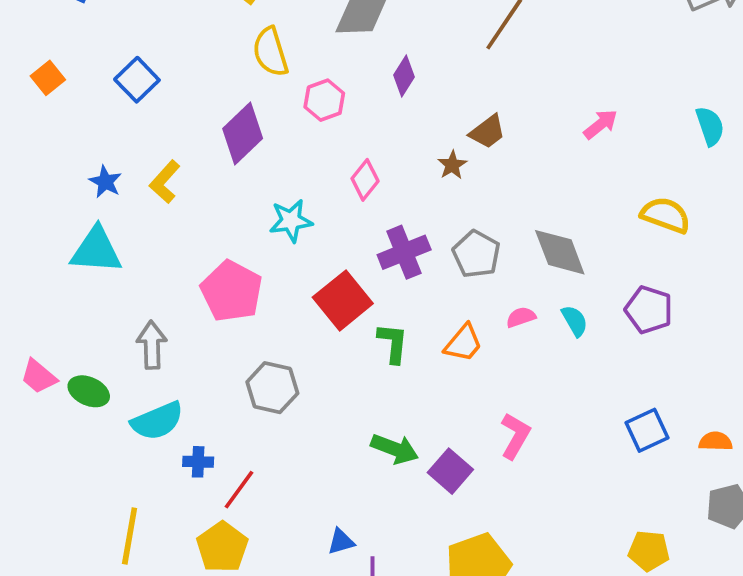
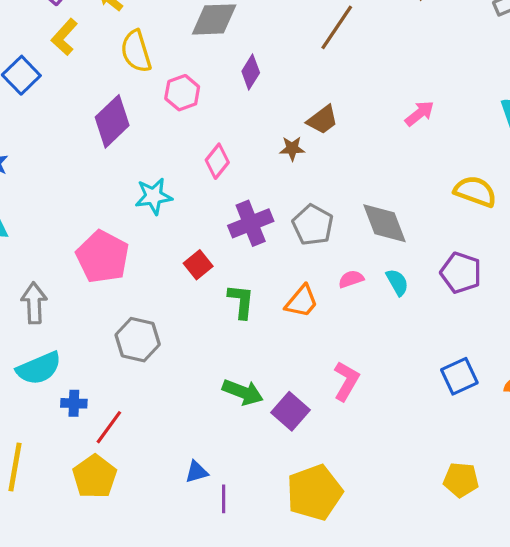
brown star: (452, 165) -> (292, 148), turned 30
yellow L-shape: (165, 182) -> (64, 37), moved
red square: (343, 300) -> (198, 265), size x0.6

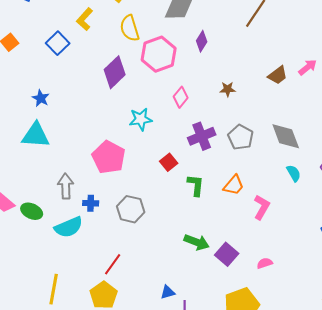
pink hexagon: (182, 93) -> (159, 54), size x1.6
brown trapezoid: (322, 120) -> (278, 75), moved
pink semicircle: (351, 279) -> (265, 263), moved
pink L-shape: (346, 381) -> (262, 207), moved
blue cross: (74, 403) -> (91, 203), moved

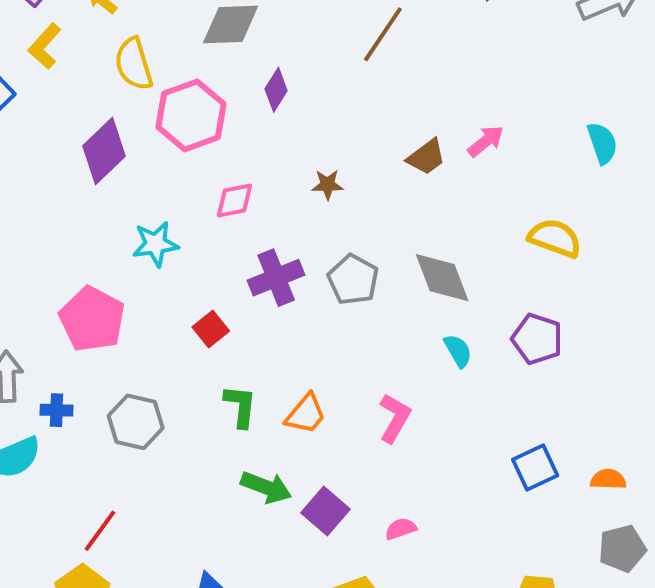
pink diamond: (181, 97) -> (235, 200), turned 40
green L-shape: (196, 185) -> (240, 406), moved
orange trapezoid: (234, 185) -> (306, 414), moved

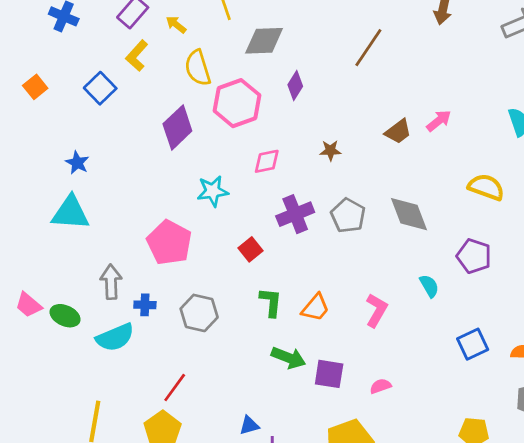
cyan semicircle: (458, 351) -> (429, 286), moved
purple square: (325, 511) -> (329, 374), turned -32

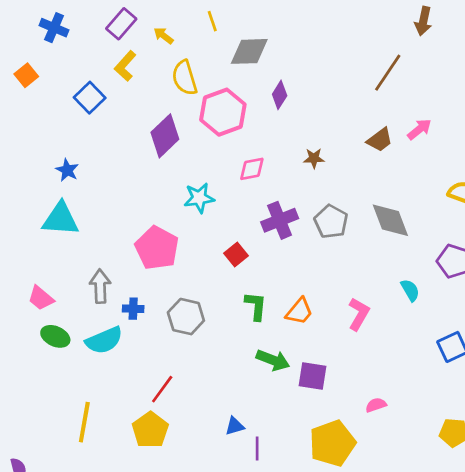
brown line: (368, 48) -> (388, 73), moved
orange square: (35, 87) -> (26, 75), moved
pink trapezoid: (28, 305) -> (41, 298), moved
green ellipse: (65, 316) -> (55, 336), moved
pink semicircle: (381, 386) -> (376, 405), moved

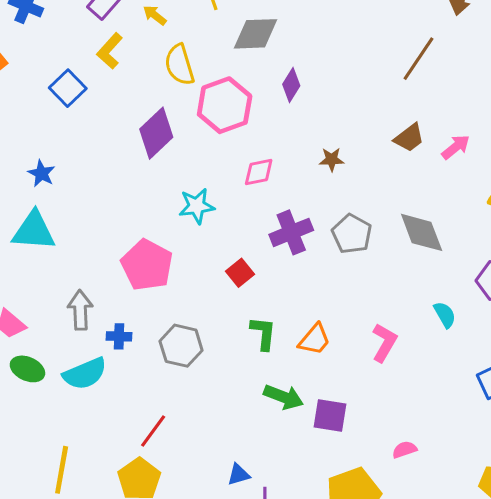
pink arrow: (419, 129) -> (456, 147), moved

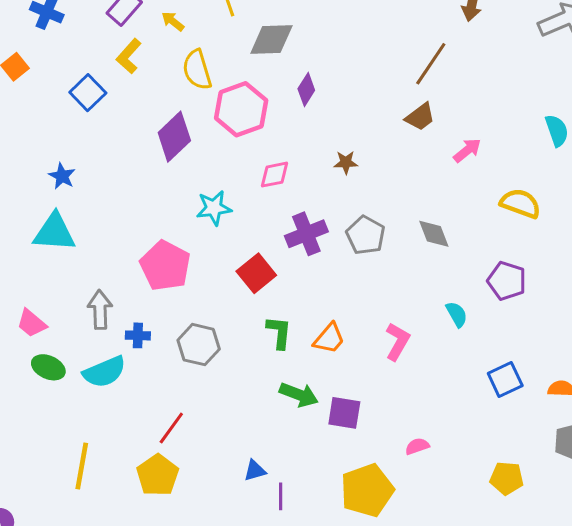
brown trapezoid: (409, 138) -> (420, 117), moved
gray diamond: (422, 232) -> (434, 234), size x0.7
red square: (240, 273) -> (256, 273), size x1.4

